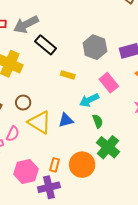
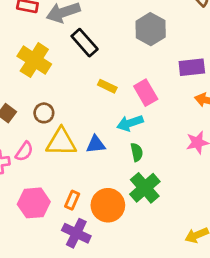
gray hexagon: (95, 47) -> (151, 29), moved
pink rectangle: (109, 83) -> (146, 93), moved
yellow triangle: (40, 122) -> (61, 142), turned -40
purple cross: (49, 187) -> (76, 233), moved, turned 30

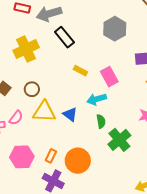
yellow cross: (34, 60) -> (26, 49), turned 30
blue triangle: (96, 144) -> (70, 114), turned 42
green cross: (145, 188) -> (119, 140), moved

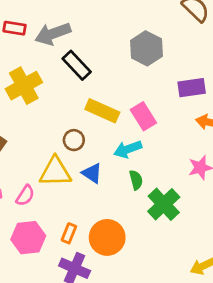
yellow rectangle: (80, 71) -> (102, 111), size x1.6
brown circle: (32, 89) -> (74, 140), moved
pink semicircle: (16, 118) -> (25, 195), moved

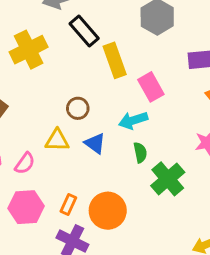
yellow rectangle: (102, 111) -> (115, 60), moved, turned 44
yellow triangle: (55, 172) -> (57, 140), size x0.7

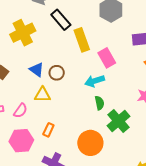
blue triangle: (95, 143) -> (37, 70), moved
orange rectangle: (68, 205) -> (48, 130), moved
orange circle: (108, 211) -> (90, 143), moved

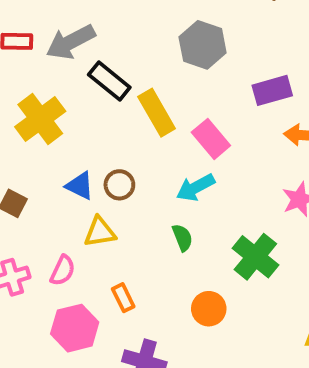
green semicircle: (100, 103) -> (182, 238), moved
orange rectangle: (48, 130) -> (123, 298), turned -40
orange circle: (90, 143) -> (209, 309), size x0.7

